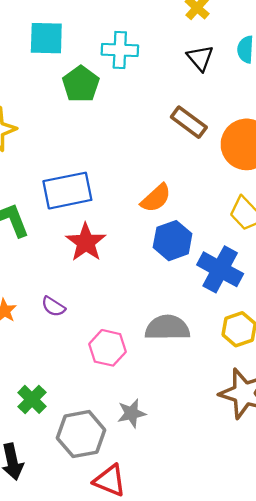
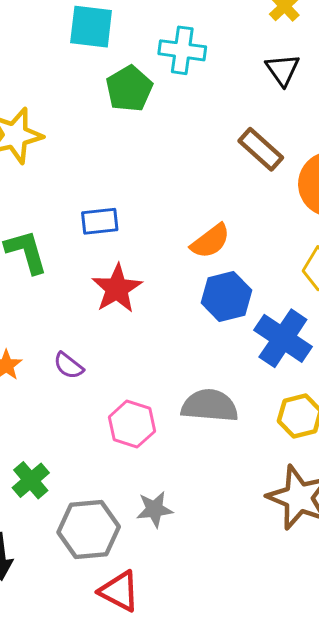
blue rectangle: (67, 191) -> (100, 221), size x0.6

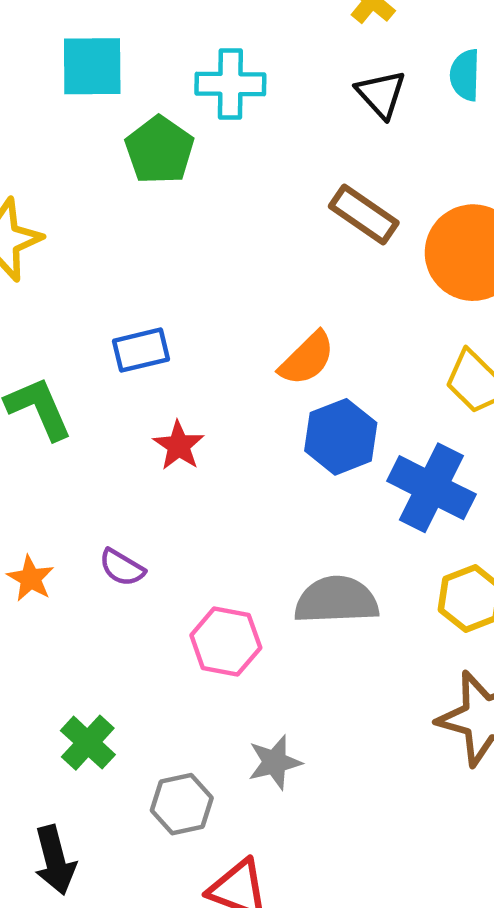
red star: (117, 289) -> (179, 446), size x0.7
gray hexagon: (89, 529) -> (182, 804), size x0.7

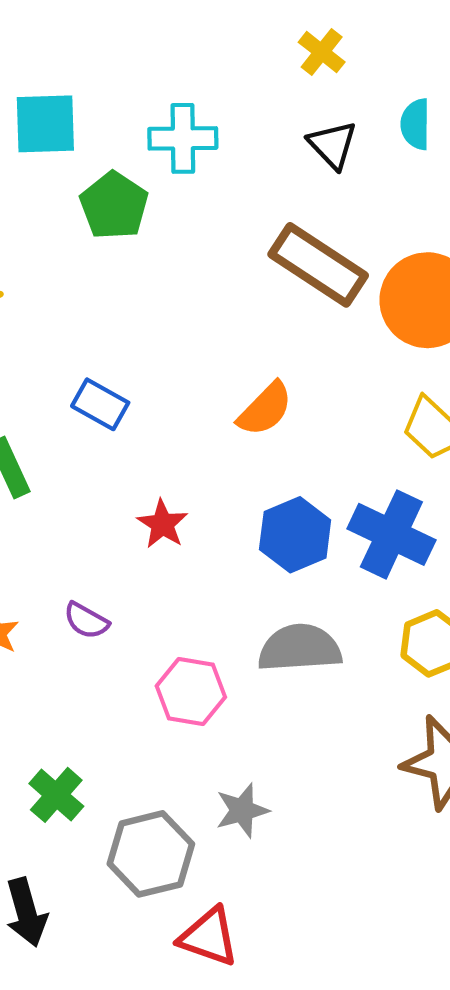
brown rectangle: (364, 214) -> (318, 265), size x1.4
blue rectangle: (141, 350) -> (100, 404), turned 44
blue hexagon: (341, 437) -> (295, 535), moved
red star: (179, 446) -> (162, 524), moved
gray hexagon: (182, 804) -> (151, 854), size x1.4

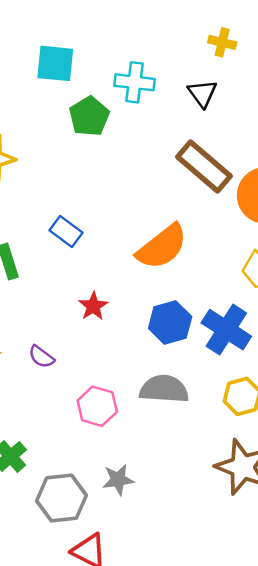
yellow cross: (322, 52) -> (222, 42), turned -32
black triangle: (333, 145) -> (202, 93), moved
orange semicircle: (265, 409) -> (162, 247), size x1.5

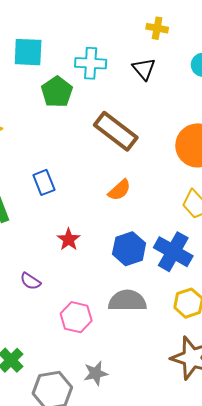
brown rectangle: (204, 166) -> (116, 131), moved
blue rectangle: (66, 231) -> (44, 182), turned 35
orange semicircle: (162, 247) -> (119, 190), size x0.6

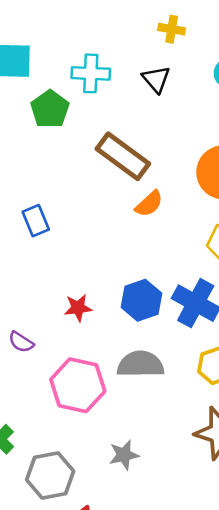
orange semicircle: (119, 190) -> (149, 204), moved
red star: (69, 239) -> (78, 308), moved, turned 30
pink hexagon: (76, 317) -> (78, 385), size x1.4
gray star: (96, 373) -> (124, 455), moved

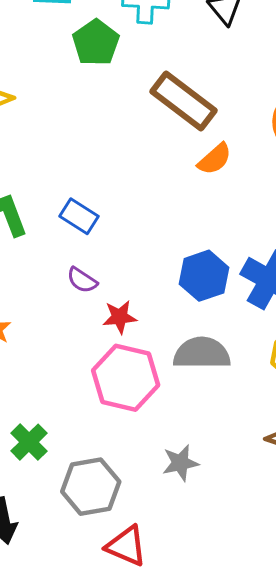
blue rectangle: (36, 221) -> (79, 216), moved, turned -36
red star: (78, 308) -> (120, 317), moved
purple semicircle: (21, 342) -> (82, 280), moved

